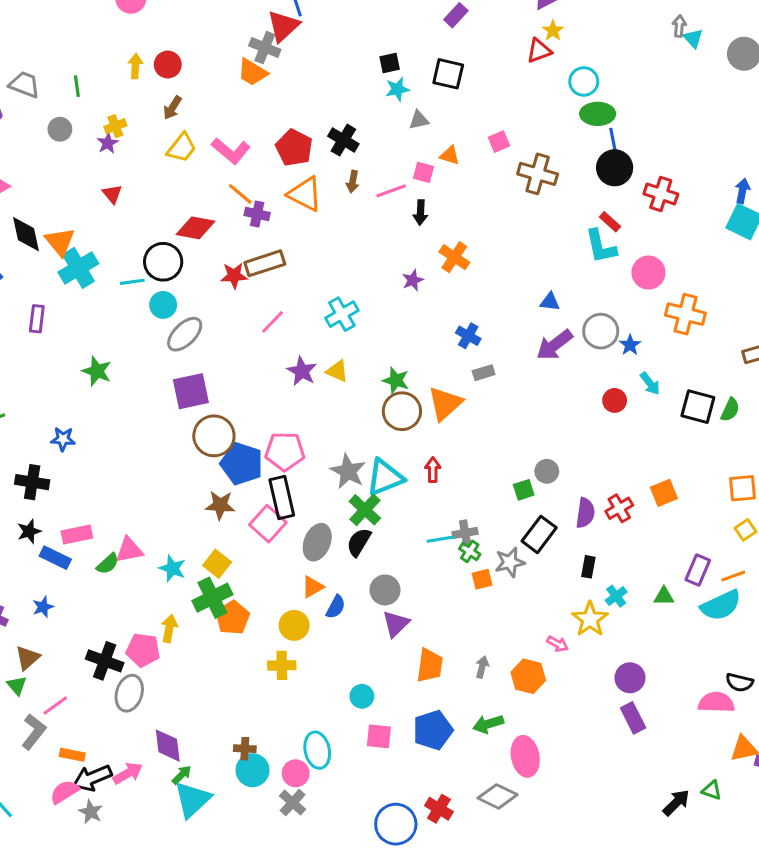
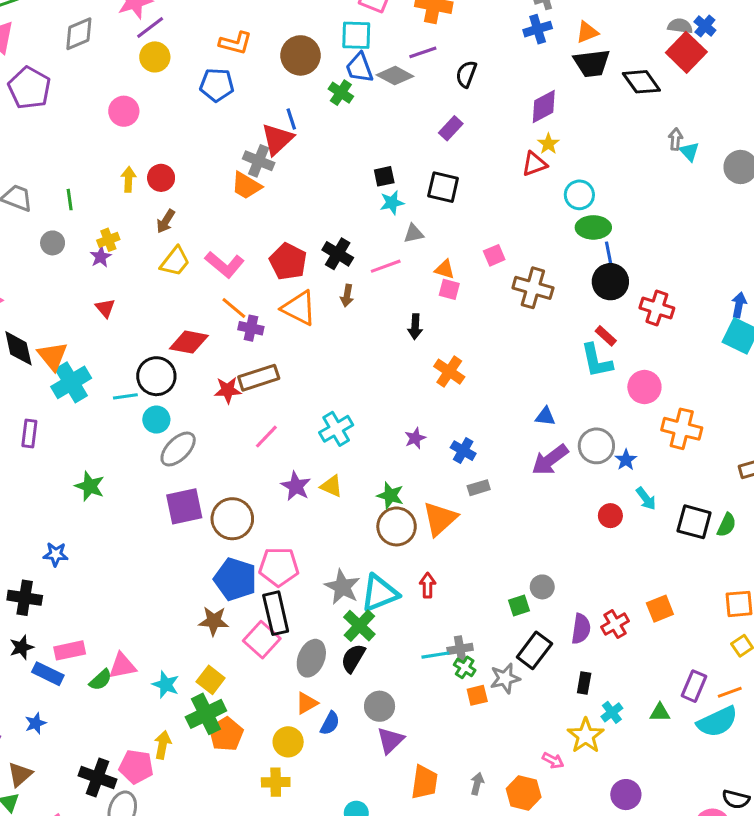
pink square: (424, 172) -> (449, 289), moved
pink line: (391, 191) -> (386, 266), moved
purple star: (413, 280) -> (415, 438), moved
brown circle: (214, 436) -> (232, 519), moved

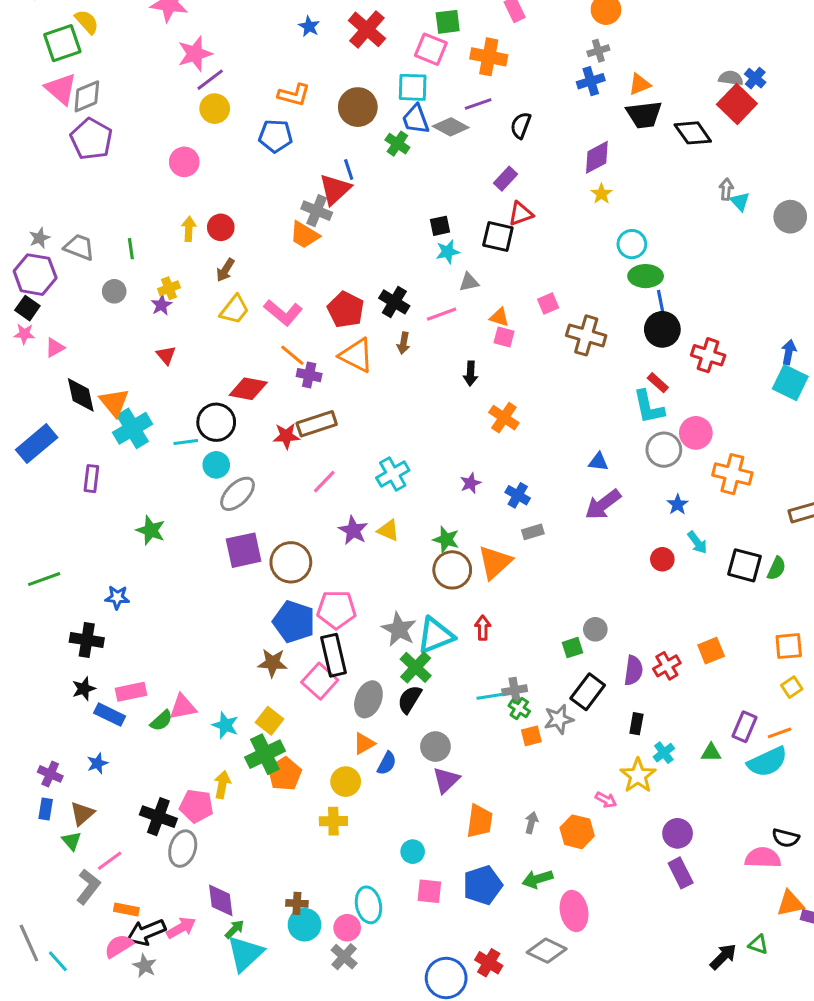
gray diamond: (79, 34) -> (87, 96), moved
red triangle: (534, 164) -> (521, 214), moved
gray circle: (596, 446) -> (664, 450), moved

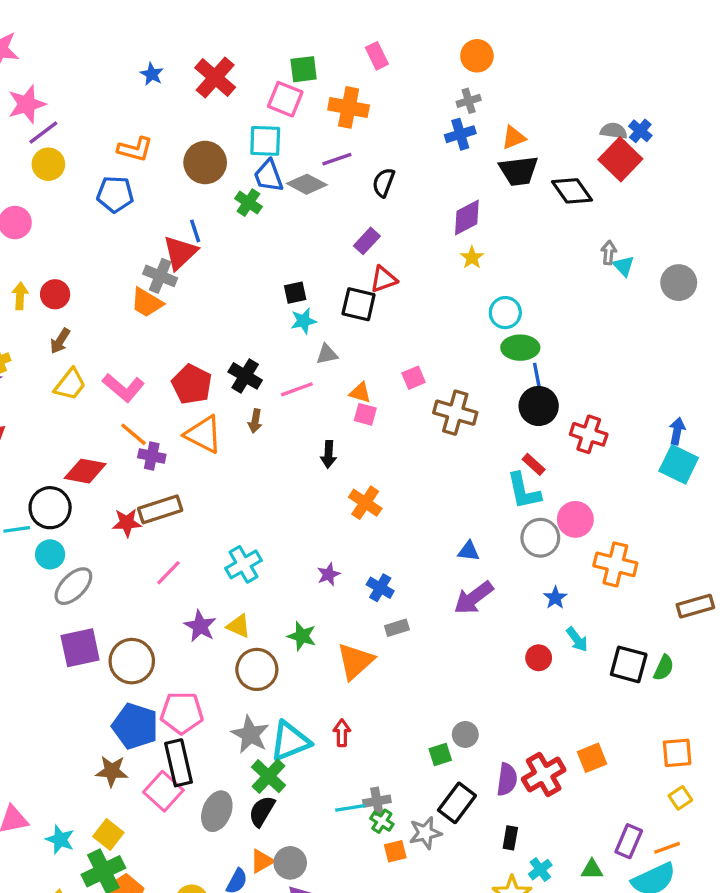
brown circle: (452, 570) -> (257, 669), moved
red cross: (667, 666) -> (544, 774), size x1.4
orange triangle: (364, 744) -> (262, 861), moved

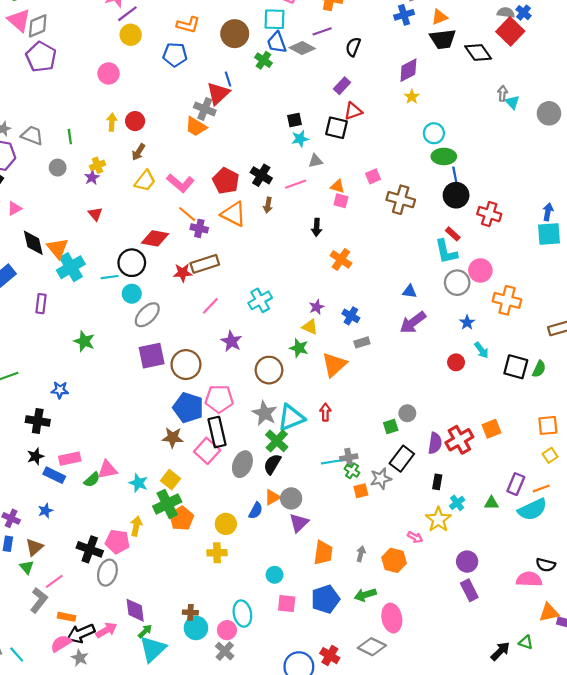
cyan square: (679, 464) -> (549, 234), turned -30
yellow triangle: (238, 626) -> (310, 327), moved

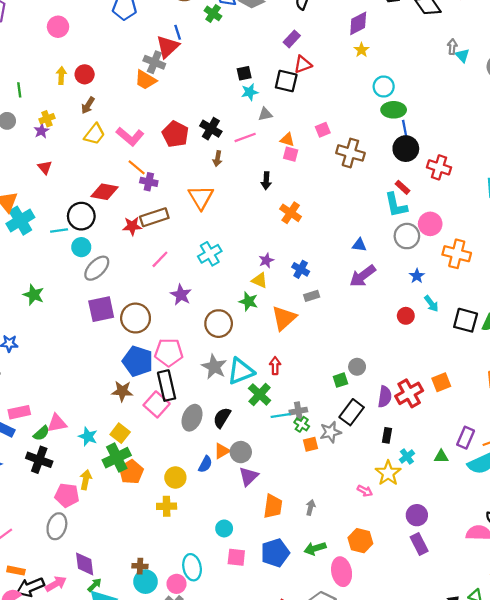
orange triangle: (234, 214) -> (201, 197), moved, turned 32
green cross: (277, 441) -> (260, 394), moved
black cross: (90, 549) -> (39, 460), moved
orange hexagon: (394, 560) -> (360, 541), moved

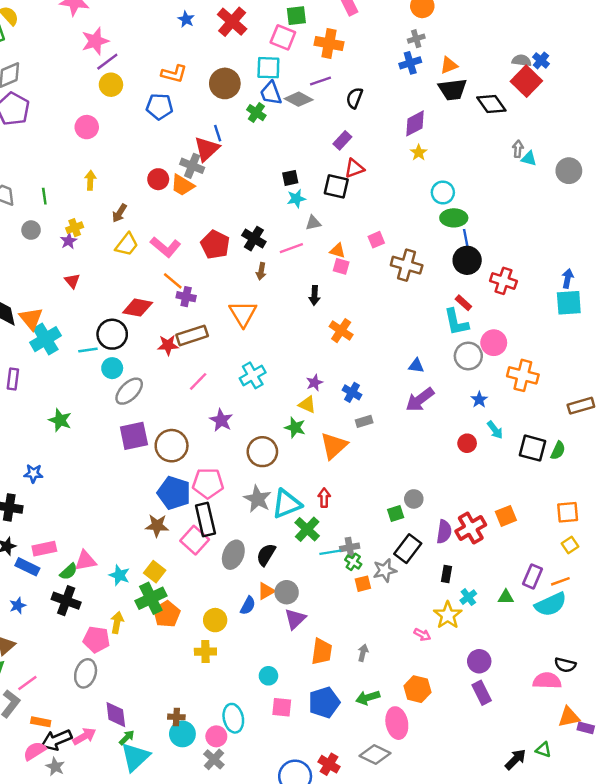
cyan triangle: (462, 56) -> (529, 159), turned -32
red circle: (85, 74) -> (158, 179), moved

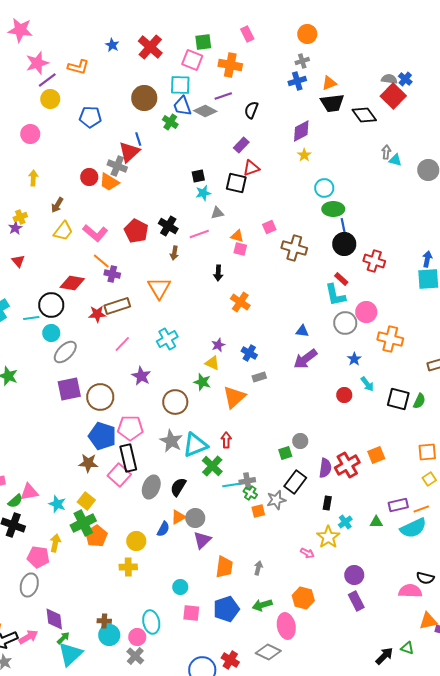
orange L-shape: (174, 74) -> (78, 67), moved
purple rectangle: (533, 576) -> (398, 505), turned 54

